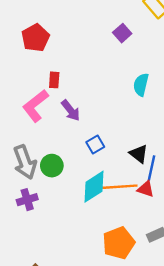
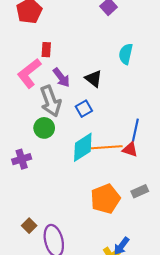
black triangle: (139, 154) -> (94, 79), moved
gray arrow: (25, 162) -> (51, 101), moved

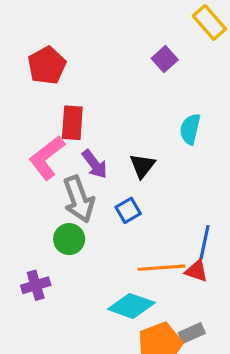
red rectangle: (46, 50) -> (72, 123), size x1.5
black triangle: (94, 79) -> (142, 166), turned 30
cyan diamond: (83, 147) -> (131, 306), moved, turned 52
gray rectangle: (140, 191) -> (192, 333), moved

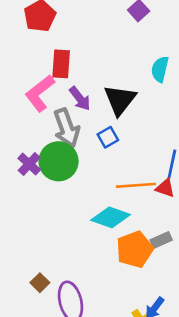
black triangle: (142, 166) -> (120, 100), size x1.5
green circle: (69, 239) -> (59, 161), size x1.5
purple cross: (36, 285) -> (29, 164), moved, turned -30

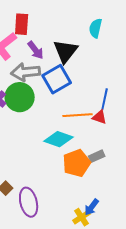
gray arrow: (67, 128) -> (26, 72), turned 104
blue square: (108, 137) -> (57, 79), size x1.8

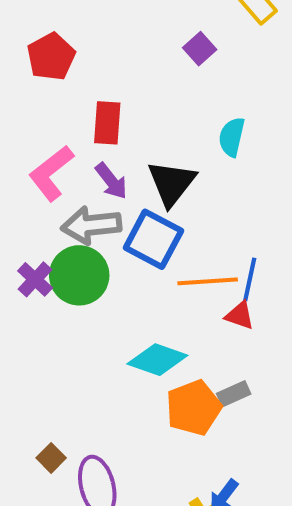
red rectangle: (22, 24) -> (107, 123), moved
blue square: (57, 79) -> (153, 239), turned -32
orange line: (78, 115) -> (208, 281), moved

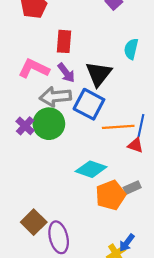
pink L-shape: (51, 173) -> (34, 68), turned 64
brown square: (51, 458) -> (34, 222), size x1.6

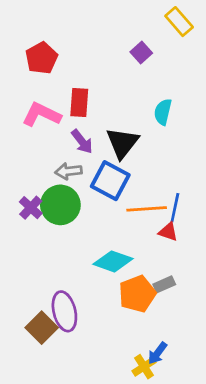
pink L-shape: (34, 68) -> (42, 115), moved
gray arrow: (55, 97) -> (68, 171), size x0.7
purple ellipse: (59, 237) -> (64, 311), moved

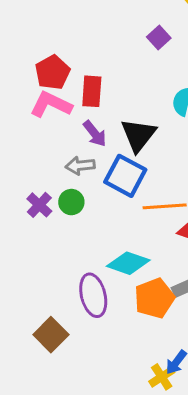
red pentagon: (42, 58) -> (52, 72), moved
green circle: (60, 205) -> (71, 202), size x0.6
purple ellipse: (64, 311) -> (93, 295), moved

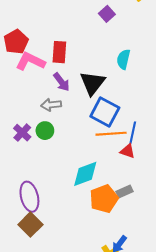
red pentagon: (52, 72) -> (16, 42), moved
blue square: (125, 176) -> (105, 112), moved
cyan diamond: (128, 263) -> (85, 174), turned -40
purple ellipse: (93, 295) -> (29, 197), moved

